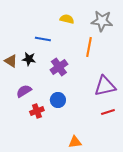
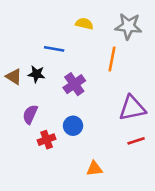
purple semicircle: (24, 91) -> (30, 114), turned -35
orange triangle: (75, 142) -> (94, 169), moved

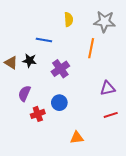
yellow semicircle: (84, 24) -> (69, 19), turned 72
purple triangle: (132, 108) -> (108, 88), size x0.7

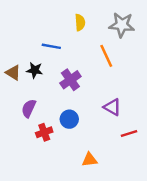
orange line: (91, 48) -> (106, 56), turned -36
purple triangle: (108, 88) -> (112, 107), moved, turned 42

